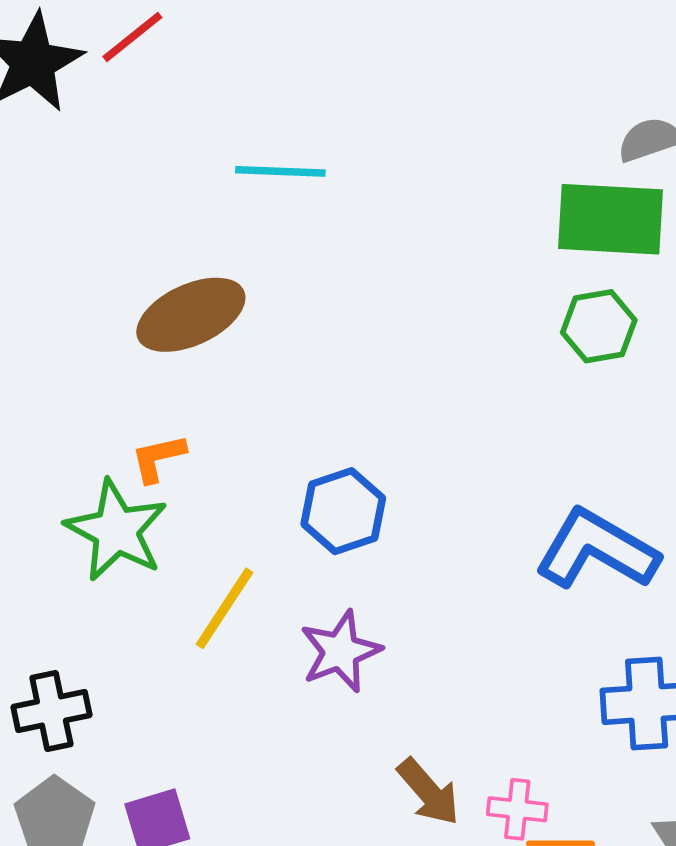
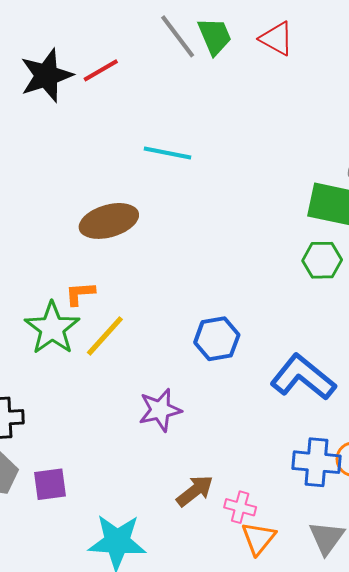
blue hexagon: (343, 511) -> (217, 339), moved
yellow line: (225, 608) -> (105, 336), moved
brown arrow: (429, 792) -> (195, 491), turned -96

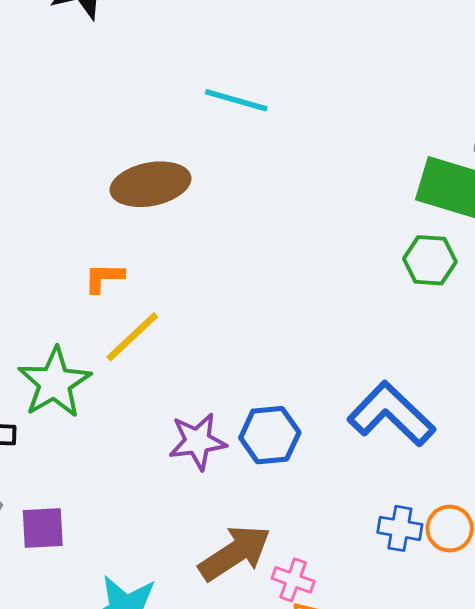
green star: (52, 328) -> (55, 383), moved
blue hexagon: (217, 339) -> (270, 435), moved
blue cross: (317, 462) -> (400, 528), size x0.7
brown arrow: (195, 491) -> (235, 553), size x1.4

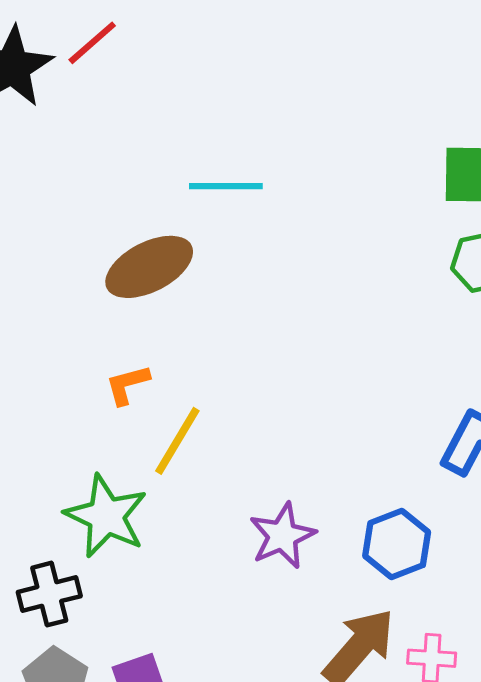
cyan line: (236, 100) -> (226, 186), moved
blue hexagon: (270, 435) -> (397, 544), moved

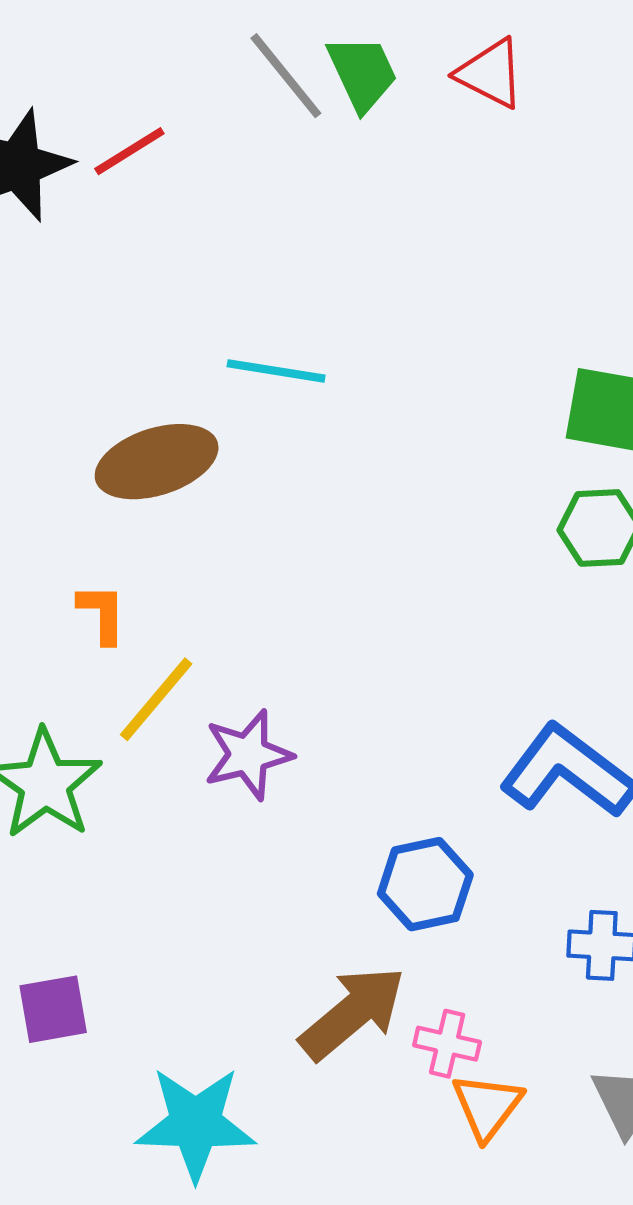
orange L-shape: (127, 385) -> (102, 613), turned 96
purple star: (282, 536) -> (248, 755), moved

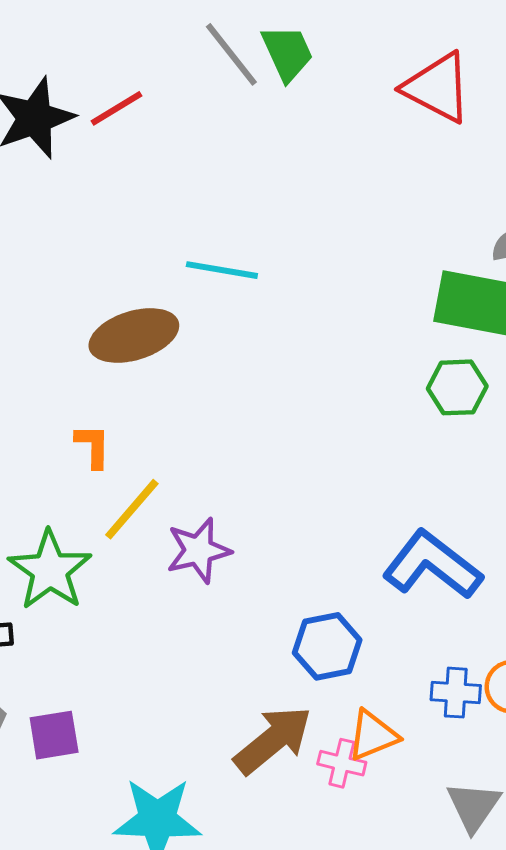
red triangle: (490, 73) -> (437, 88), moved, size x1.4
orange triangle: (487, 1106) -> (373, 735), moved, turned 30

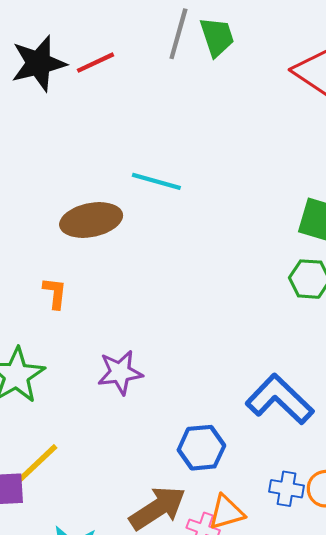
gray line: (231, 54) -> (178, 34), turned 48
yellow line: (132, 509) -> (37, 463), moved

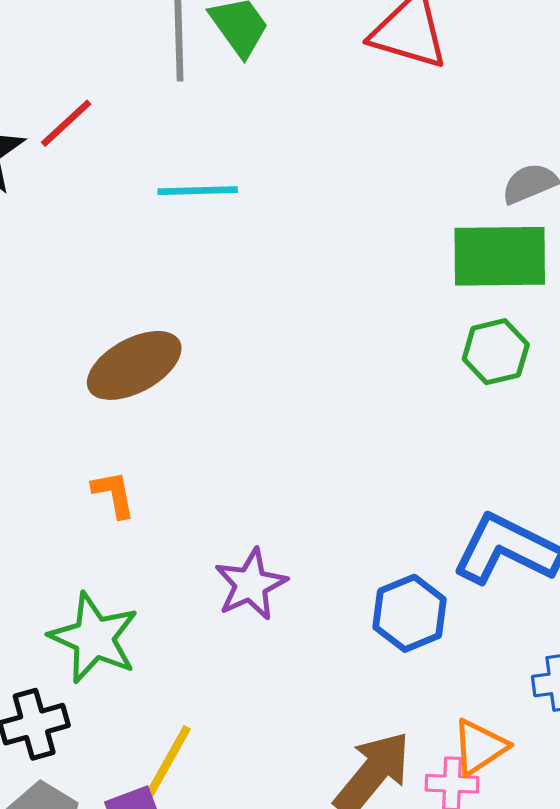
cyan line: (156, 181) -> (198, 191), moved
blue hexagon: (201, 448) -> (410, 613), moved

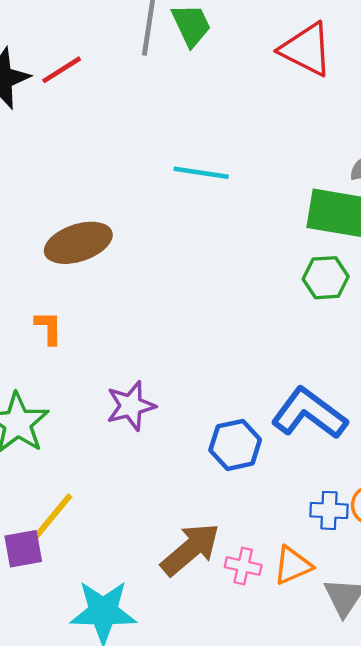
cyan line: (198, 191) -> (201, 173), moved
orange triangle: (480, 747) -> (293, 565), moved

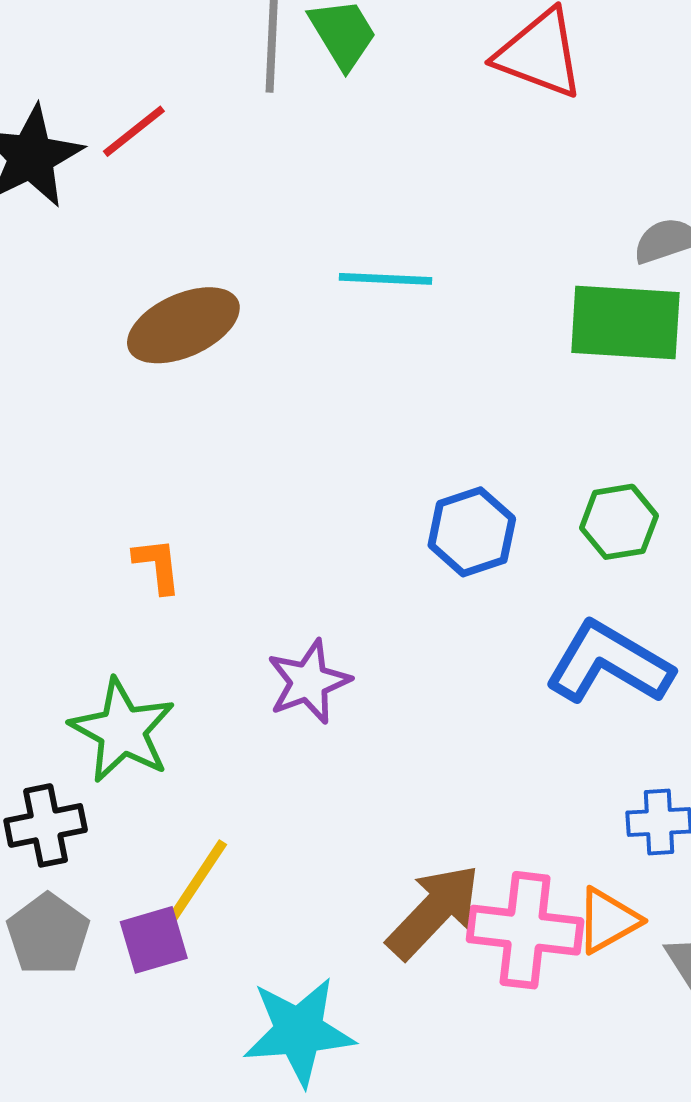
brown ellipse: (78, 243) -> (183, 325), moved
green hexagon: (326, 278) -> (619, 522), moved
blue hexagon: (235, 445) -> (472, 532), moved
pink cross: (243, 566) -> (525, 930), size x1.8

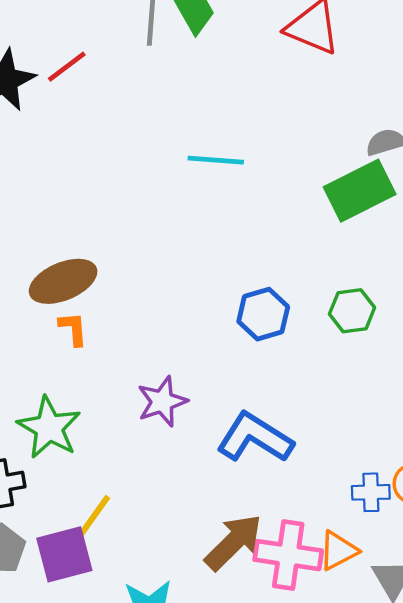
green rectangle: (625, 322) -> (360, 191), turned -32
brown ellipse: (183, 325) -> (63, 281), moved
blue L-shape: (609, 663) -> (255, 438), moved
purple square: (154, 940) -> (64, 554), size x1.4

